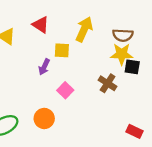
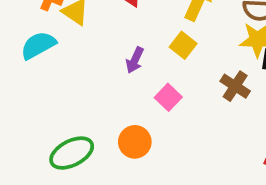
yellow square: (62, 50) -> (183, 45), moved, turned 35

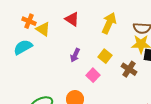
yellow square: (183, 45) -> (105, 56), moved

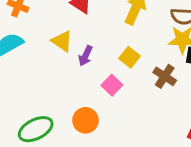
yellow triangle: (43, 29) -> (62, 41), moved

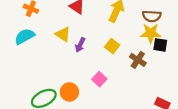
pink square: (112, 85) -> (99, 79), moved
orange circle: (86, 120) -> (69, 92), moved

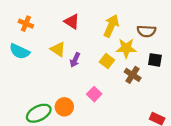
yellow star: (151, 33) -> (126, 48), moved
cyan semicircle: (25, 36) -> (20, 51), turned -126

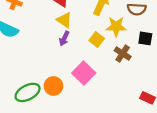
yellow triangle: (58, 49) -> (64, 20), moved
pink square: (94, 94) -> (84, 73), size x1.5

